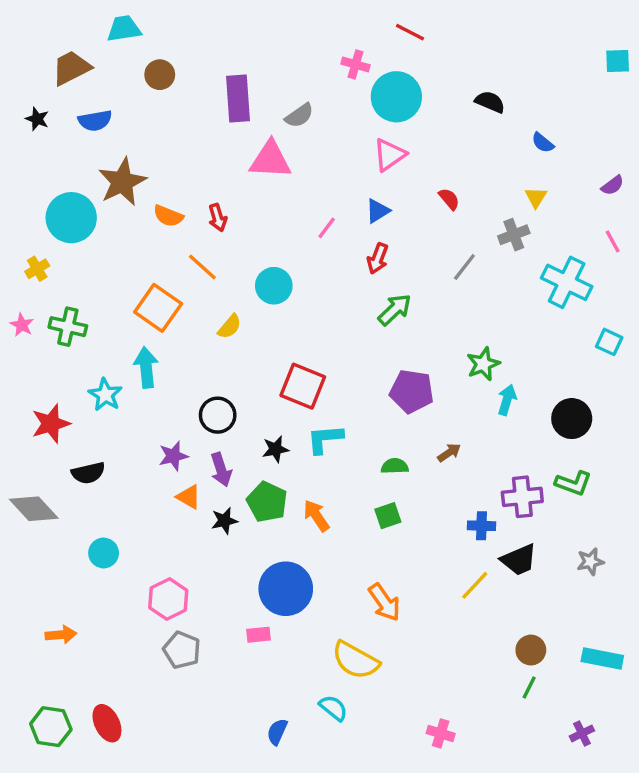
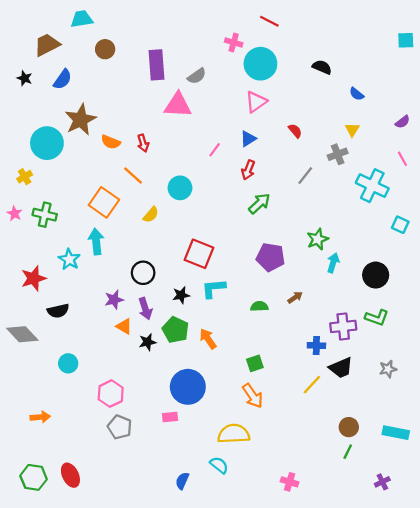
blue semicircle: (95, 121) -> (63, 79), turned -45
green square: (388, 516) -> (255, 363), moved
yellow semicircle: (356, 660) -> (234, 434), turned 148

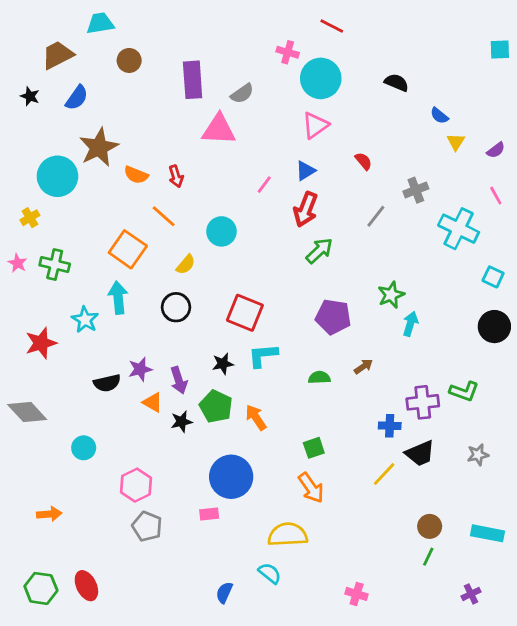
yellow triangle: (352, 130) -> (456, 142), moved
red arrow: (248, 170) -> (306, 209), size x1.4
black circle: (143, 273) -> (176, 307), moved
black circle: (376, 275) -> (494, 327), moved
black semicircle: (58, 311) -> (107, 383), moved

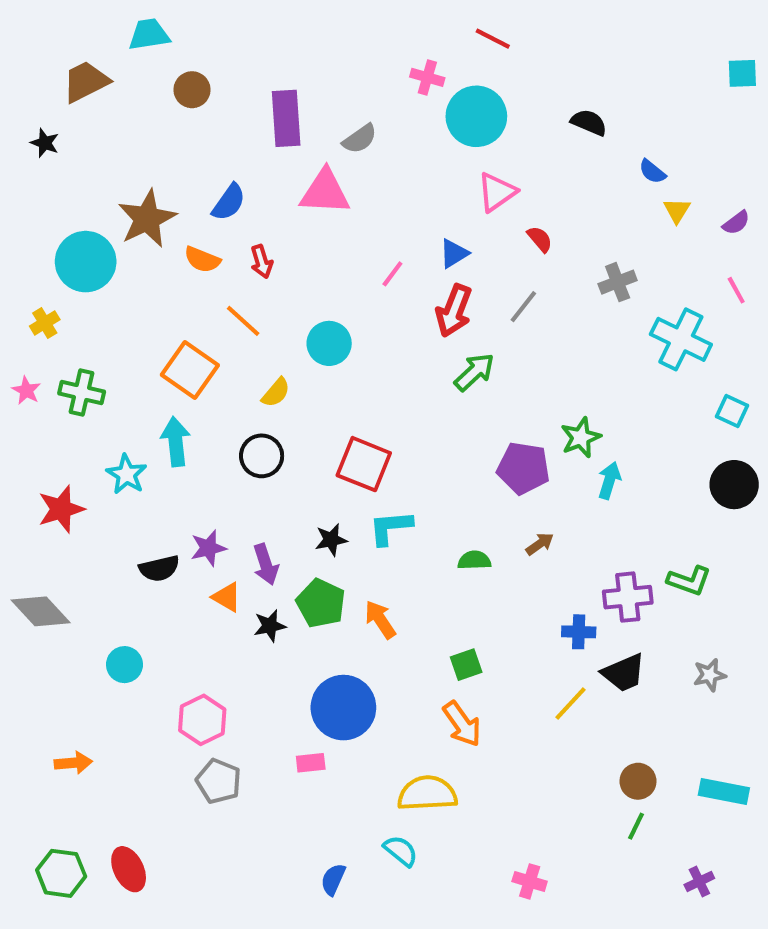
blue semicircle: (77, 98) -> (229, 202), moved
pink triangle: (315, 125) -> (497, 192), moved
gray line: (376, 216) -> (523, 307), moved
purple pentagon: (333, 317) -> (523, 468), moved

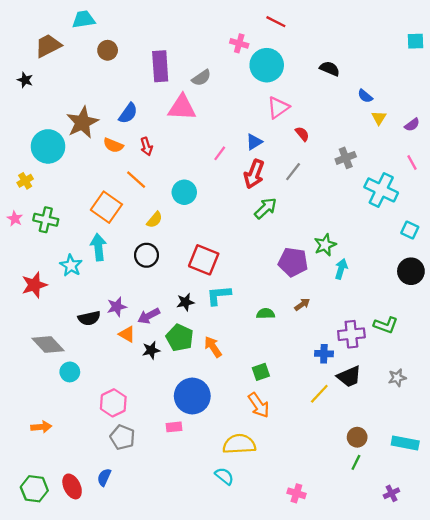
purple arrow: (266, 564) -> (149, 316), turned 80
gray diamond: (41, 611) -> (48, 344), moved
blue semicircle: (333, 879) -> (104, 477), moved

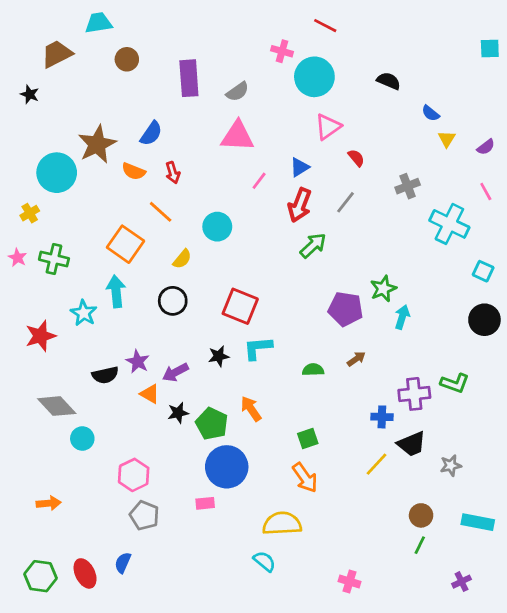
pink triangle: (182, 108) -> (238, 136), moved
purple star: (117, 307) -> (138, 362), turned -30
green pentagon: (180, 338) -> (212, 424), moved
gray star: (397, 378) -> (451, 465), moved

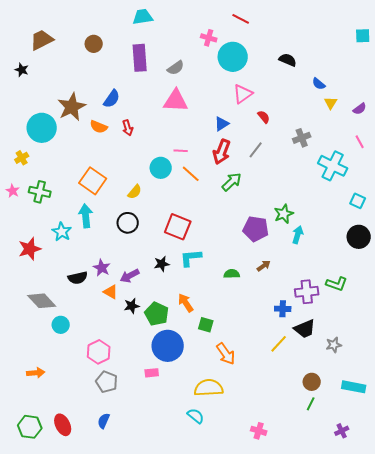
cyan trapezoid: (99, 23) -> (143, 17), moved
pink line: (259, 181) -> (181, 151), moved, turned 56
orange line: (161, 212) -> (191, 174), moved
green square: (308, 438) -> (206, 325), moved, turned 35
blue semicircle: (123, 563) -> (104, 421), moved

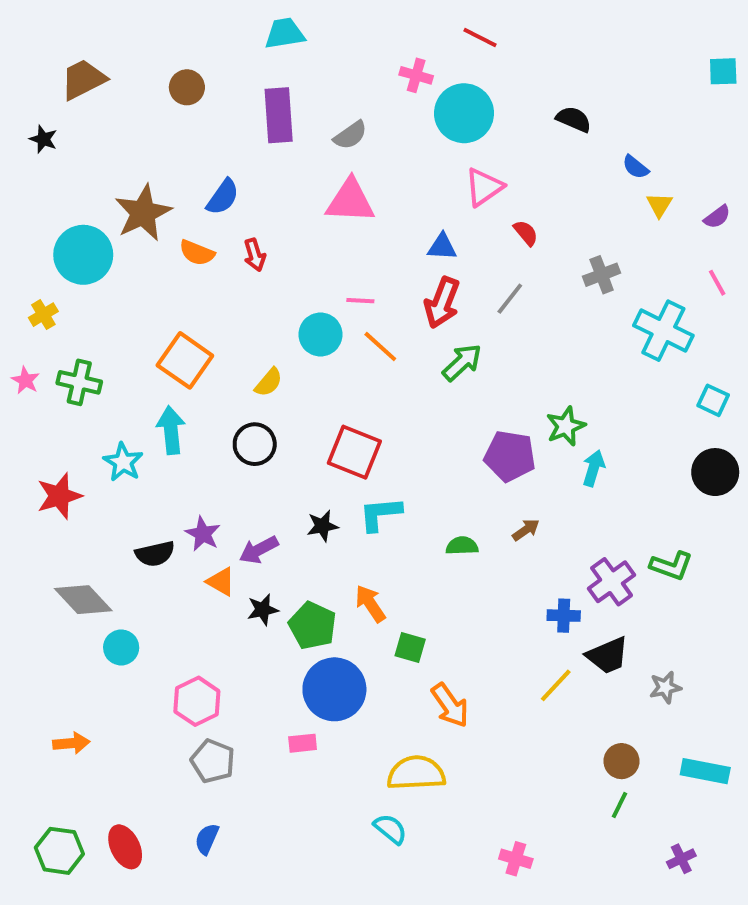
blue triangle: (222, 124) -> (442, 247), turned 35
purple cross: (307, 292) -> (612, 582), turned -30

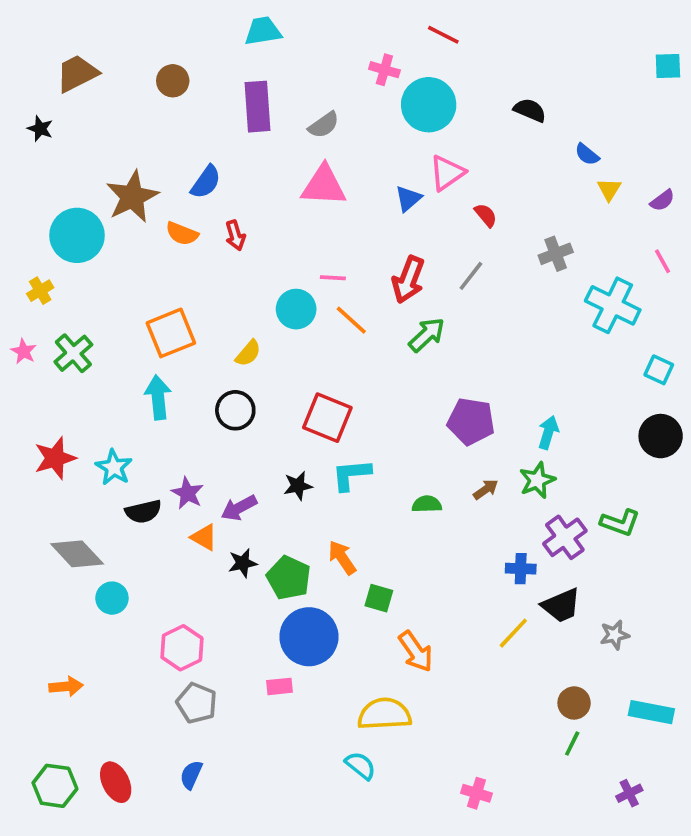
blue triangle: (442, 247) -> (408, 199), moved, turned -44
orange square: (185, 360) -> (171, 333), turned 33
green cross: (79, 382) -> (73, 353), turned 36
green star: (566, 426) -> (537, 480), moved
cyan star: (123, 462) -> (114, 467), moved

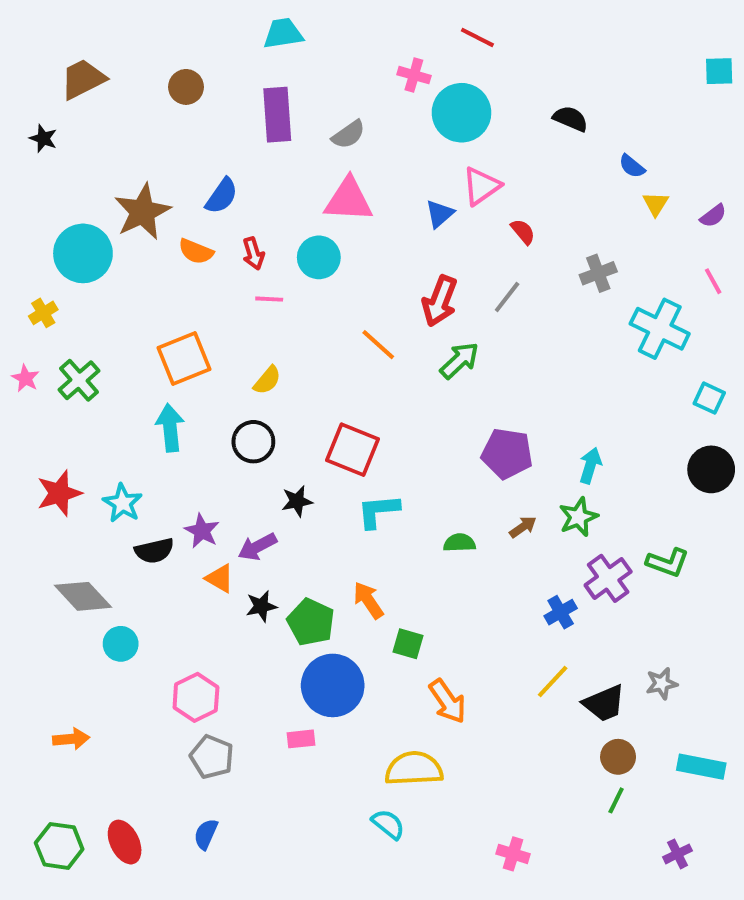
pink line: (333, 278) -> (269, 299), moved
cyan circle: (296, 309) -> (319, 257), moved
black star: (298, 486) -> (297, 501), moved
blue cross: (521, 569) -> (561, 612), turned -32
black trapezoid: (561, 605) -> (604, 703), moved

